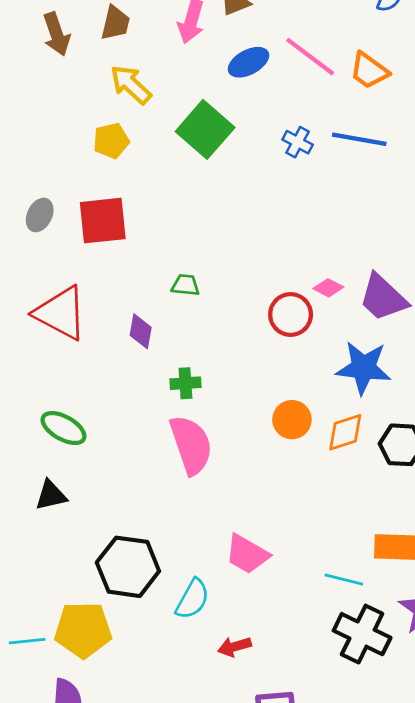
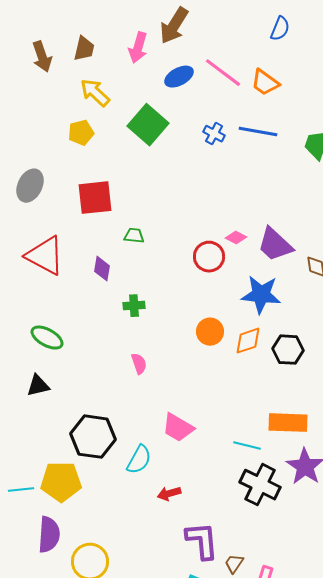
gray ellipse: (40, 215) -> (30, 186), size x1.4
red square: (103, 221) -> (95, 198), moved
pink semicircle: (191, 445) -> (139, 364), moved, size x0.5

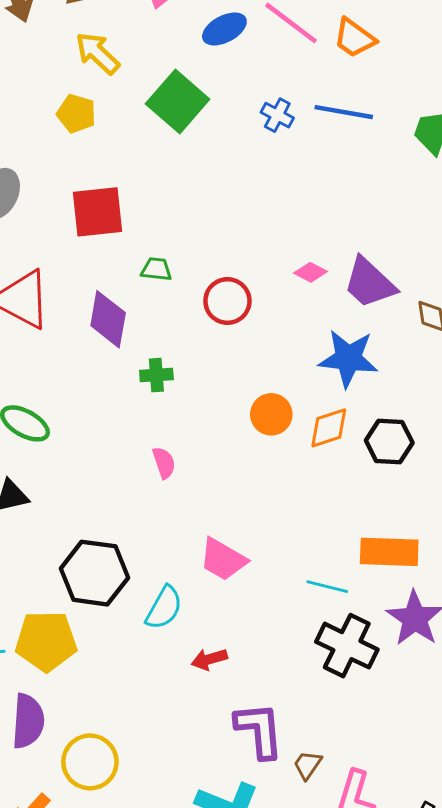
yellow pentagon: (81, 133) -> (76, 114), turned 30
red circle: (209, 257) -> (227, 301), moved
purple diamond: (102, 269) -> (108, 319), size x1.5

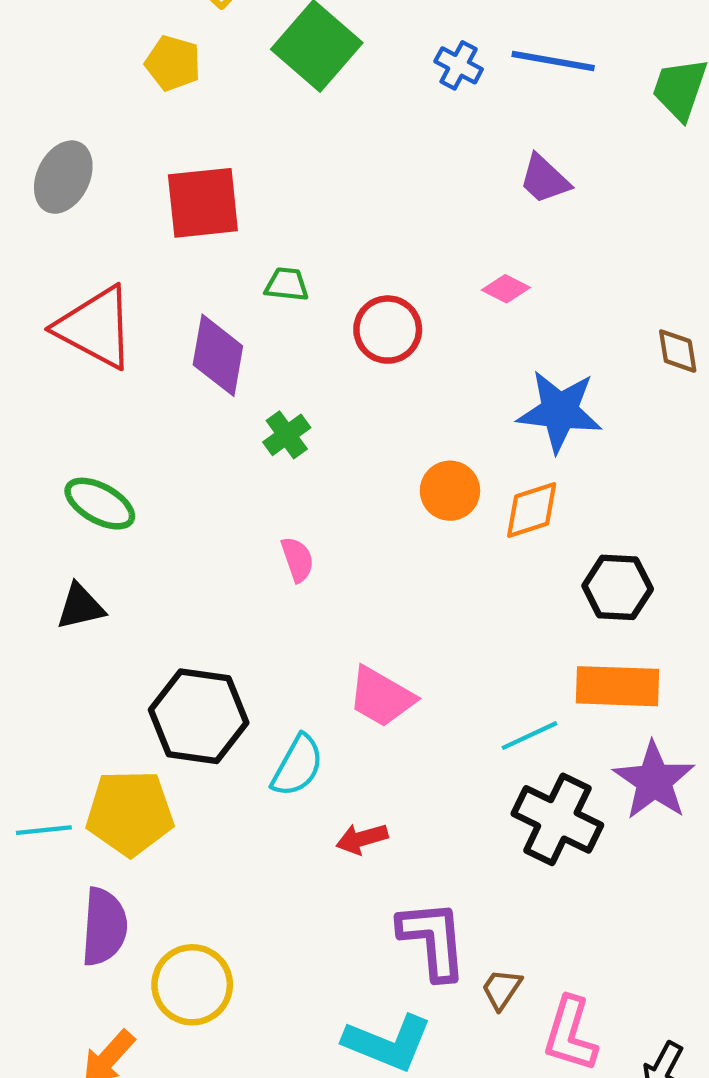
purple trapezoid: (370, 283) -> (544, 179), moved, size x0.7
green cross: (156, 375) -> (287, 435), turned -32
black hexagon: (389, 442) -> (618, 587), moved
cyan line: (327, 587) -> (529, 736), turned -39

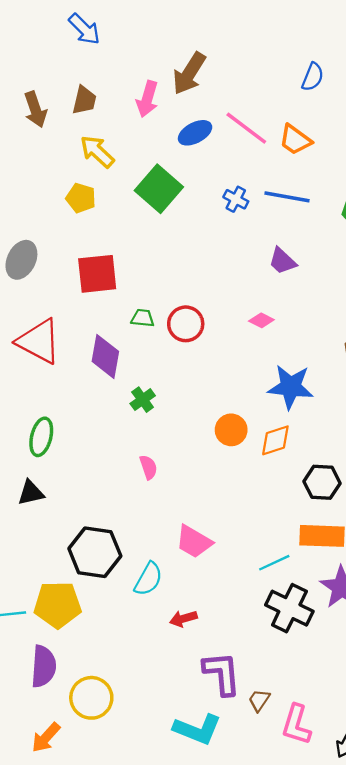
red circle: (388, 330) -> (186, 324), moved
green ellipse: (100, 504) -> (41, 437), turned 75

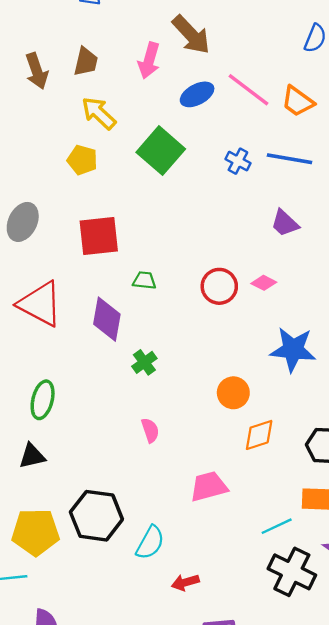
brown arrow: (189, 73) -> (191, 35), turned -75
red circle: (186, 324) -> (219, 286), moved
orange diamond: (275, 440) -> (259, 435), moved
pink trapezoid: (194, 542) -> (209, 486), moved, turned 135
yellow pentagon: (58, 605) -> (36, 532), moved

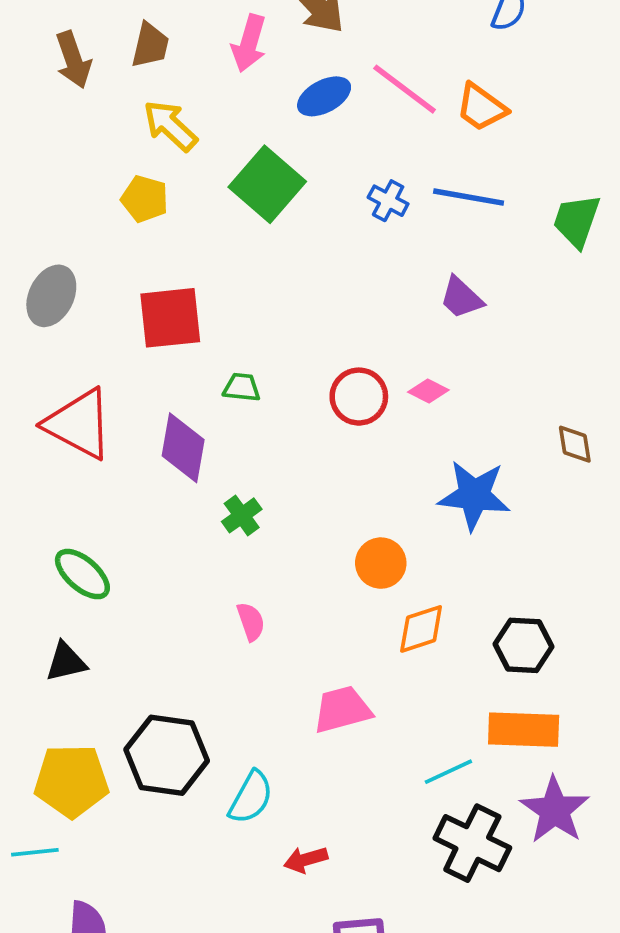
green ellipse: (43, 400) -> (82, 574), turned -63

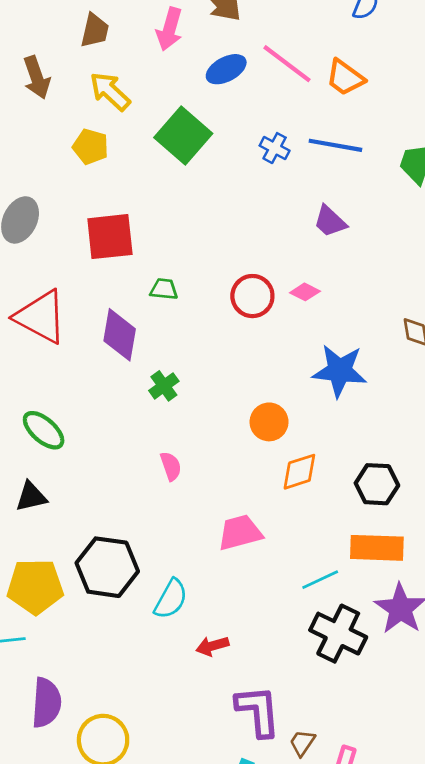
brown arrow: (73, 60) -> (37, 78), moved

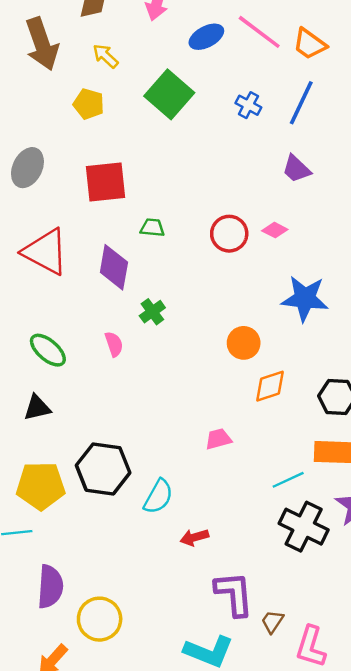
brown arrow: (37, 78) -> (42, 44), size x1.4
yellow arrow: (110, 91) -> (106, 56), size x0.7
blue line: (335, 145) -> (301, 103), turned -75
pink semicircle: (171, 466) -> (114, 344), moved
pink trapezoid: (240, 533) -> (218, 439), size x0.7

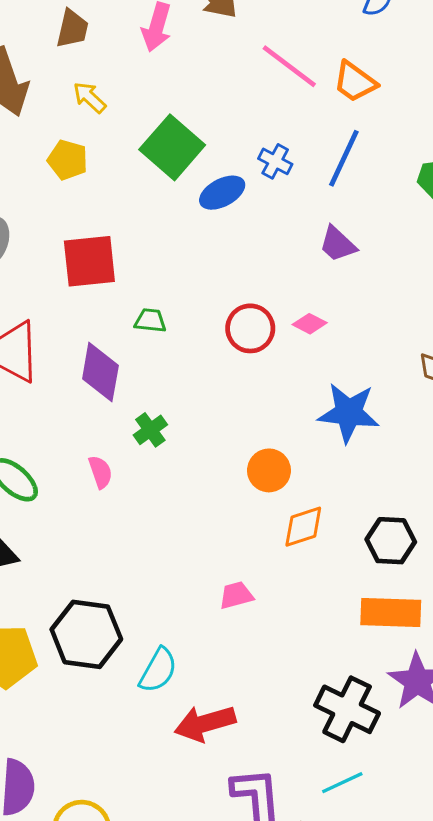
blue ellipse: (206, 37) -> (222, 193), moved
cyan line: (288, 480) -> (342, 783), moved
red arrow: (194, 537) -> (205, 723), size x1.6

